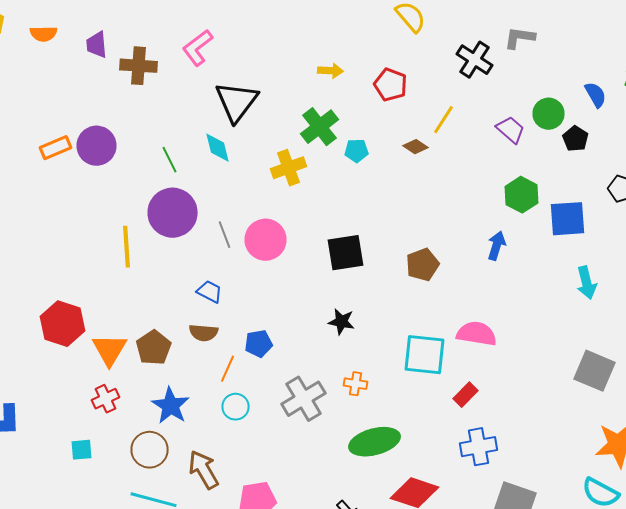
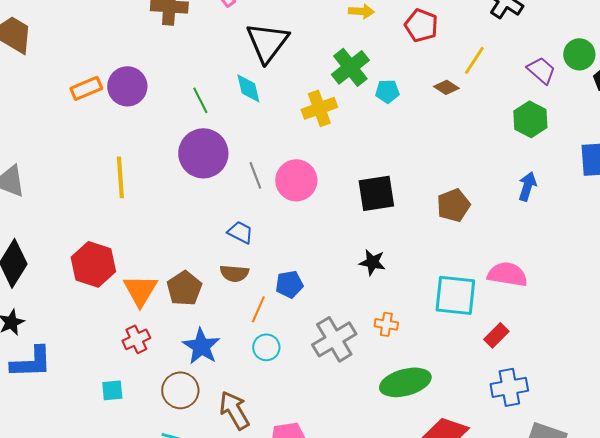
green hexagon: (522, 195) -> (530, 119), moved
yellow line: (126, 247) -> (120, 177), moved

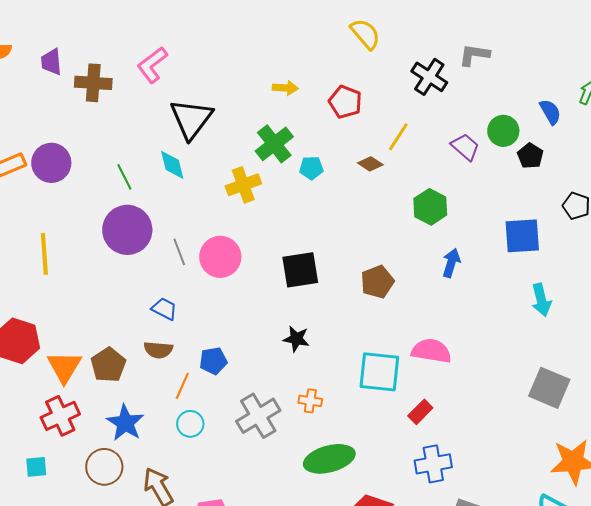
green hexagon: (530, 119) -> (430, 207), moved
red cross: (136, 339) -> (60, 416), size x1.4

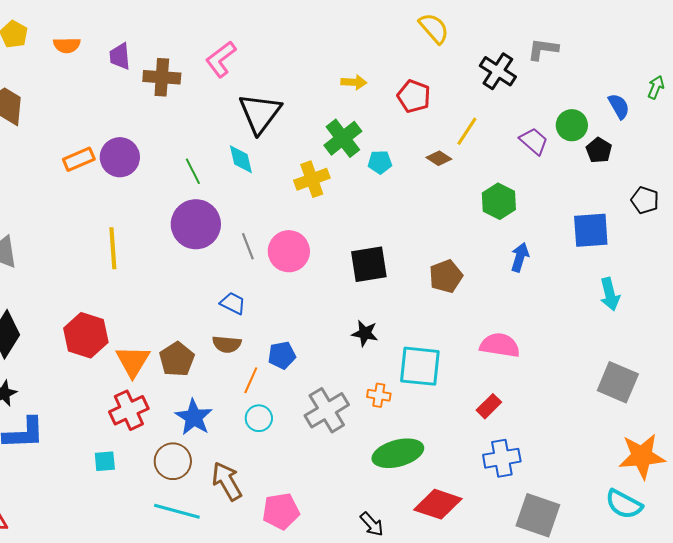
cyan square: (379, 372) -> (420, 366), moved

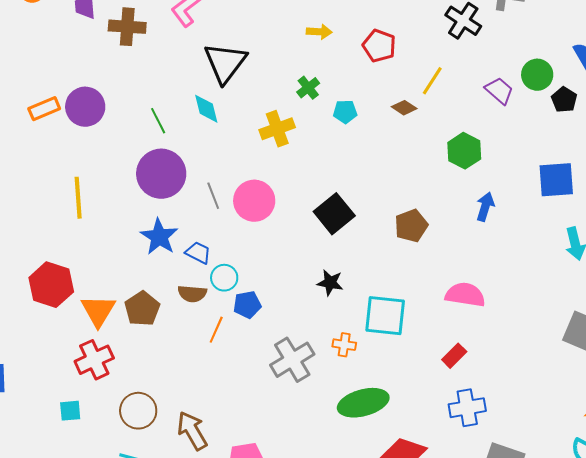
green cross: (343, 138) -> (308, 88), size x0.6
black square: (369, 264) -> (334, 214), turned -30
blue star: (194, 417) -> (159, 237), moved
cyan circle: (259, 418) -> (224, 278), moved

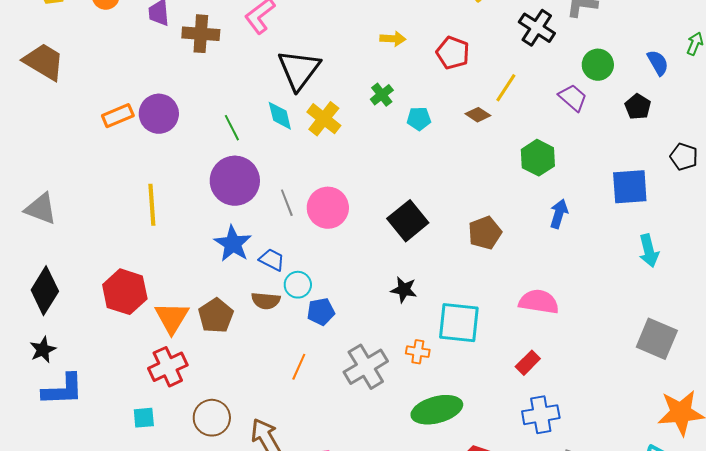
green circle: (537, 75) -> (598, 65), moved
yellow cross: (277, 129) -> (324, 119), moved, turned -32
orange line: (216, 330) -> (299, 367), moved

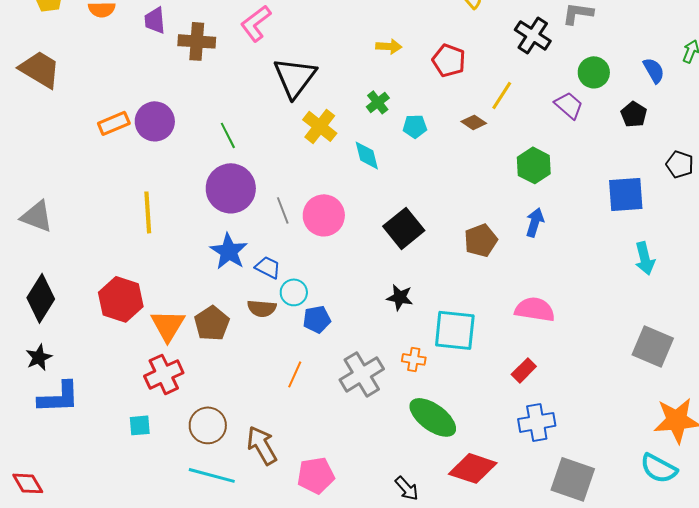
cyan diamond: (280, 116) -> (367, 155), moved
blue arrow: (559, 214) -> (535, 222), moved
green ellipse: (437, 410) -> (433, 417), turned 51

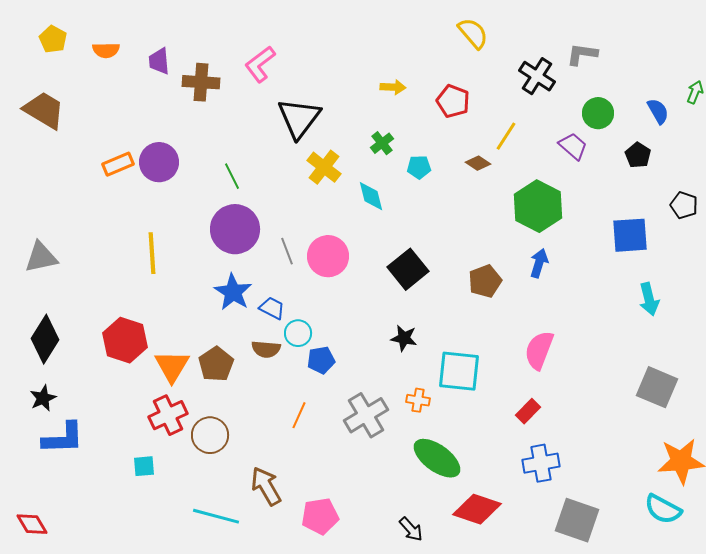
green hexagon: (534, 165) -> (538, 206), size x1.4
gray triangle: (37, 216) -> (41, 257), turned -33
pink semicircle: (535, 309) -> (539, 350), turned -78
brown circle: (208, 425) -> (210, 435), moved

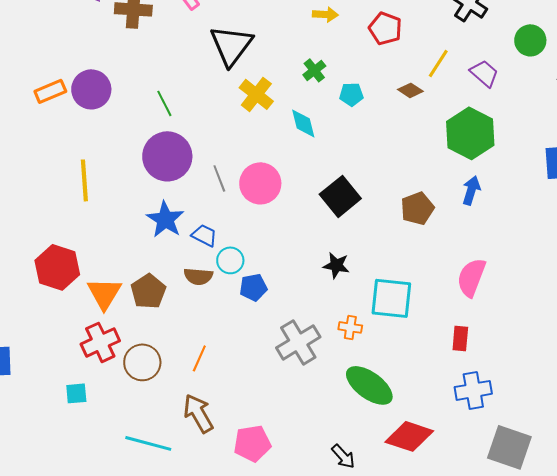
purple trapezoid: (573, 146) -> (484, 73), moved
red rectangle: (528, 411) -> (460, 338), turned -40
orange line: (299, 415) -> (199, 358), moved

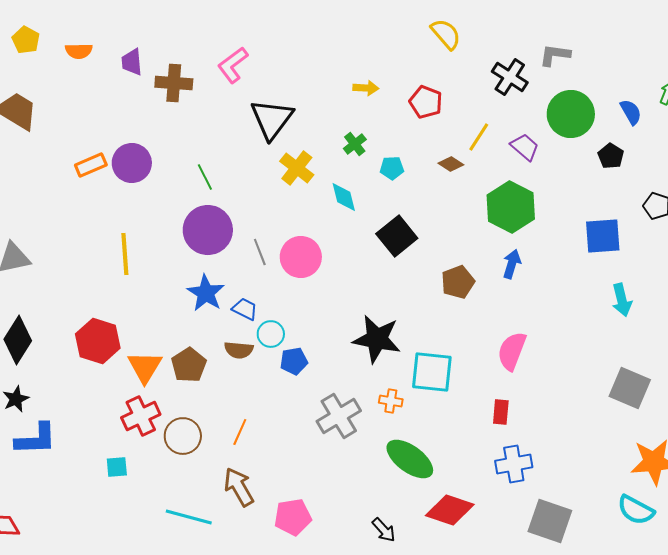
green circle: (530, 40) -> (571, 114), size x1.5
black square: (340, 196) -> (397, 236), moved
black star: (336, 265) -> (377, 339), size x1.8

